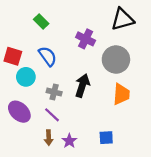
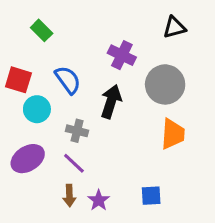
black triangle: (122, 19) -> (174, 27), size x0.7
green rectangle: (41, 22) -> (42, 30), moved
black arrow: (82, 86) -> (111, 101), moved
purple ellipse: (19, 112) -> (28, 159), turned -75

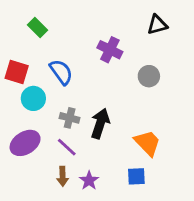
gray circle: (165, 84) -> (149, 76), size x0.6
black arrow: (111, 101) -> (100, 123), moved
orange trapezoid: (173, 134) -> (147, 143), moved, turned -48

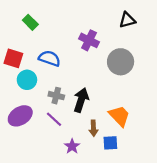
blue semicircle: (61, 72) -> (50, 58), turned -35
gray circle: (149, 76) -> (121, 62), size x1.5
brown arrow: (63, 176) -> (93, 128), moved

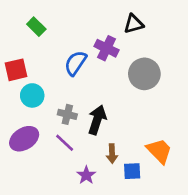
black triangle: (127, 20) -> (134, 24), moved
red square: (13, 58) -> (16, 70), turned -30
blue semicircle: (50, 58) -> (75, 63), moved, turned -75
orange trapezoid: (119, 116) -> (159, 151), moved

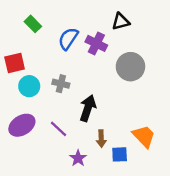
blue semicircle: (75, 63) -> (68, 39), moved
gray cross: (67, 114) -> (61, 84), moved

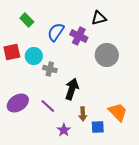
cyan circle: (29, 86) -> (34, 56), moved

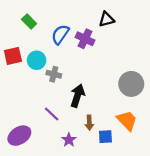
gray circle: (107, 55) -> (131, 84), moved
purple ellipse: (18, 103) -> (19, 136), moved

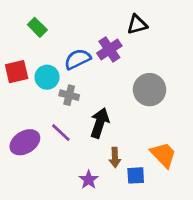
blue semicircle: (60, 34) -> (77, 59), moved, turned 30
purple cross: (85, 39) -> (109, 49), turned 30
gray circle: (131, 84) -> (150, 90), moved
purple line: (52, 114) -> (61, 133), moved
purple ellipse: (19, 136) -> (25, 142), moved

